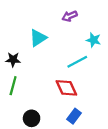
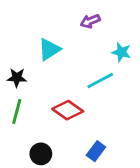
red diamond: (66, 88) -> (68, 110), moved, turned -30

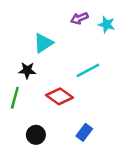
cyan star: (121, 52) -> (107, 25), moved
black star: (17, 78) -> (27, 70), moved

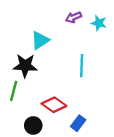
black star: (27, 70) -> (25, 66), size x1.5
cyan line: (88, 70) -> (82, 66), turned -60
red diamond: (59, 96) -> (54, 105), moved

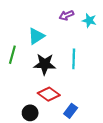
black star: (25, 66) -> (45, 64), moved
green line: (14, 91) -> (12, 55), moved

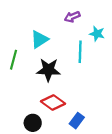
cyan star: (89, 20) -> (97, 34), moved
cyan line: (74, 59) -> (80, 52), moved

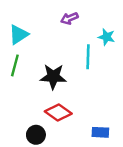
purple arrow: (72, 17) -> (69, 18), moved
cyan triangle: (39, 39) -> (19, 34), moved
blue rectangle: (77, 121) -> (100, 132), moved, turned 56

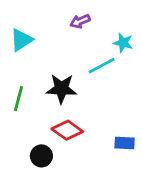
cyan line: (88, 57) -> (102, 66), turned 60
green line: (15, 65) -> (18, 99), moved
blue rectangle: (100, 132) -> (125, 143), moved

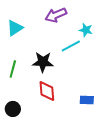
purple arrow: (80, 21) -> (56, 15), size x1.5
red diamond: (67, 130) -> (47, 91), turned 50
black circle: (41, 156) -> (13, 109), moved

